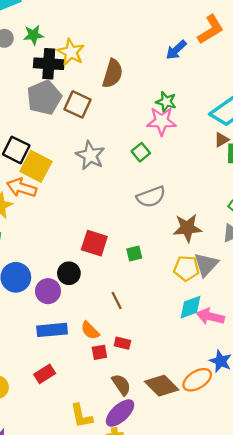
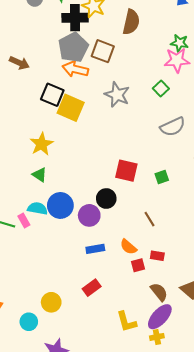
orange arrow: (22, 188) -> (75, 69), moved
blue rectangle: (52, 330) -> (95, 249), size x0.7

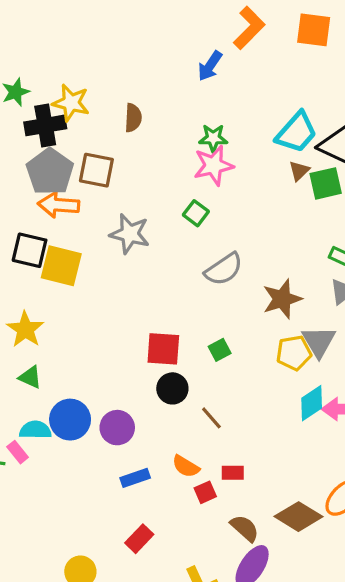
brown semicircle: (131, 22) -> (133, 118), size x0.7
black circle: (106, 199) -> (172, 388), moved

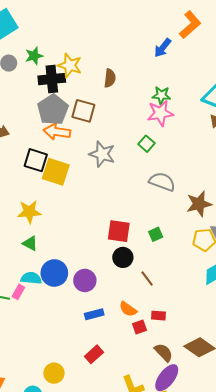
gray semicircle: (224, 269) -> (162, 182), turned -130
yellow star: (25, 329) -> (29, 212), turned 30
pink rectangle: (18, 452) -> (18, 292), turned 64

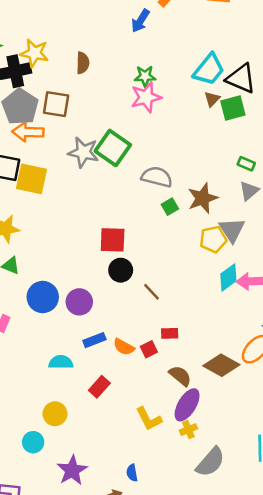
green square: (146, 144) -> (113, 148), moved, size x1.8
green square: (156, 234) -> (170, 207), moved
cyan semicircle: (31, 278) -> (61, 362), moved
orange semicircle: (128, 309) -> (124, 347), moved

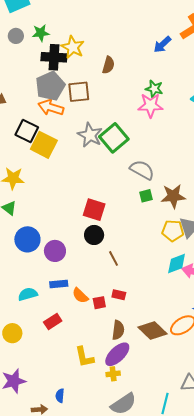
brown square: (56, 104) -> (79, 92), turned -30
cyan semicircle: (61, 362) -> (28, 294), turned -30
brown semicircle: (180, 376) -> (118, 330), turned 42

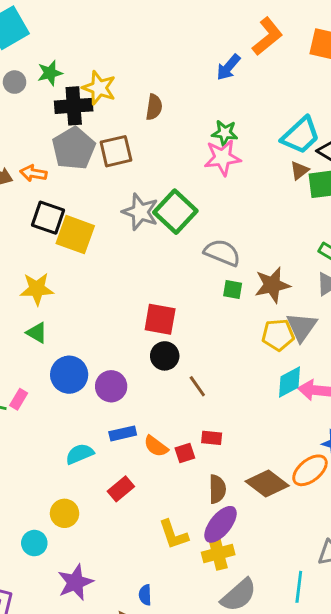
orange arrow: (51, 107) -> (33, 173), moved, size x0.7
green square: (146, 196) -> (233, 289), turned 32
yellow cross: (113, 374) -> (218, 553), size x1.5

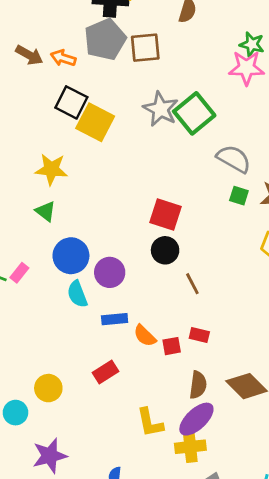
cyan semicircle: (80, 454) -> (77, 294), moved, turned -96

